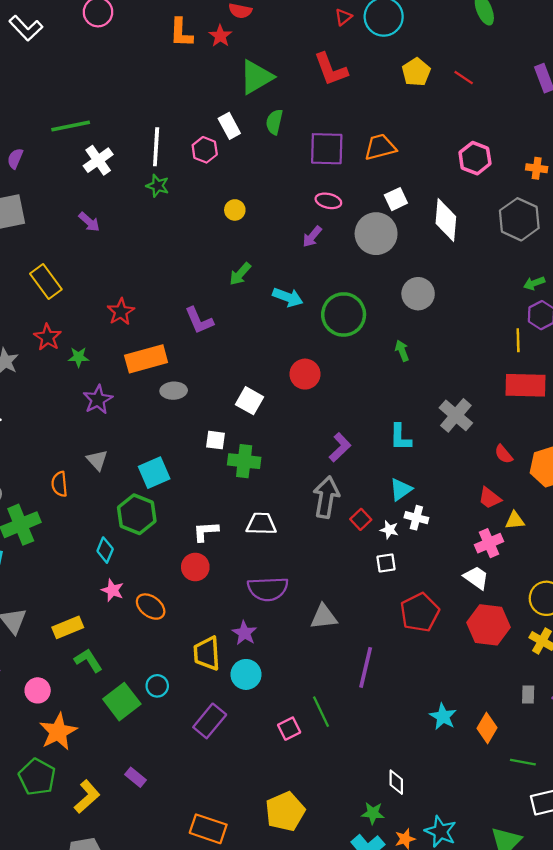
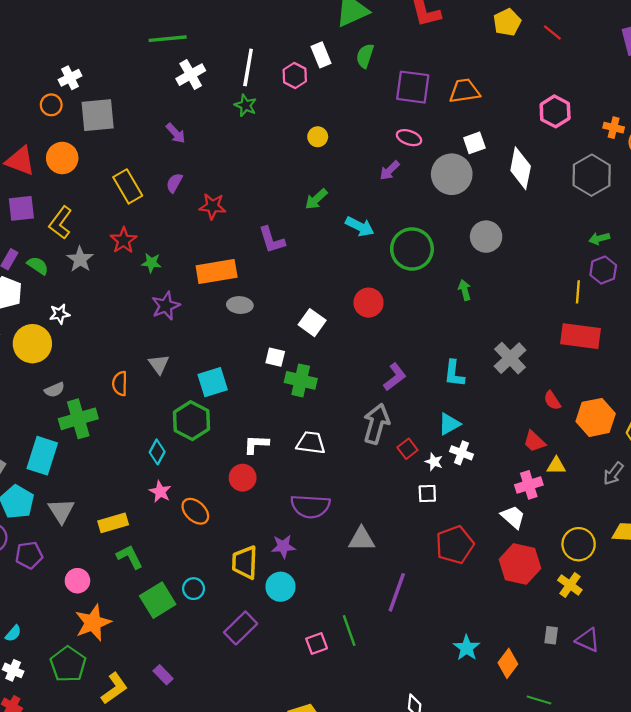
purple semicircle: (15, 159) -> (174, 183), moved
red star: (121, 312) -> (212, 206), moved, turned 30
purple star: (244, 633) -> (283, 546), turned 30

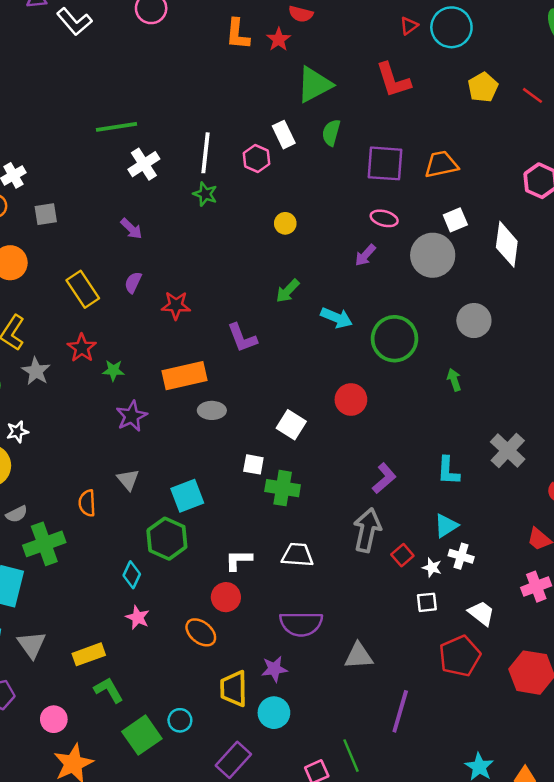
gray square: (98, 115) -> (46, 214), size x0.6
orange ellipse: (195, 511) -> (201, 632), moved
white trapezoid: (513, 517) -> (481, 613), moved

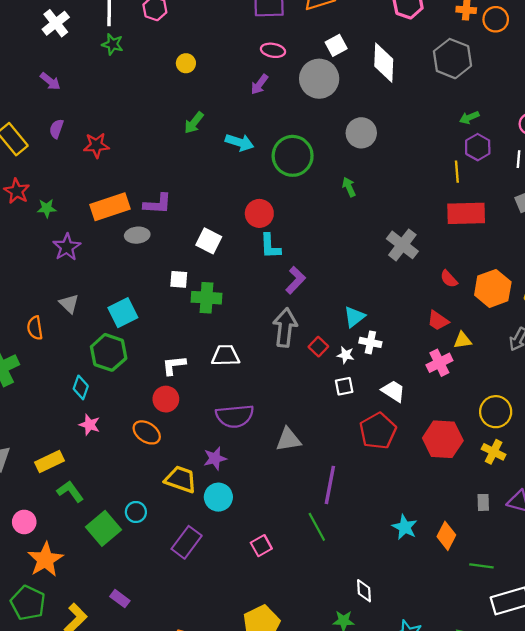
purple L-shape: (242, 338) -> (158, 204), moved, turned -60
cyan L-shape: (448, 471) -> (270, 246), moved
yellow trapezoid: (234, 689) -> (181, 479), turned 116
green line: (351, 756) -> (317, 527), moved

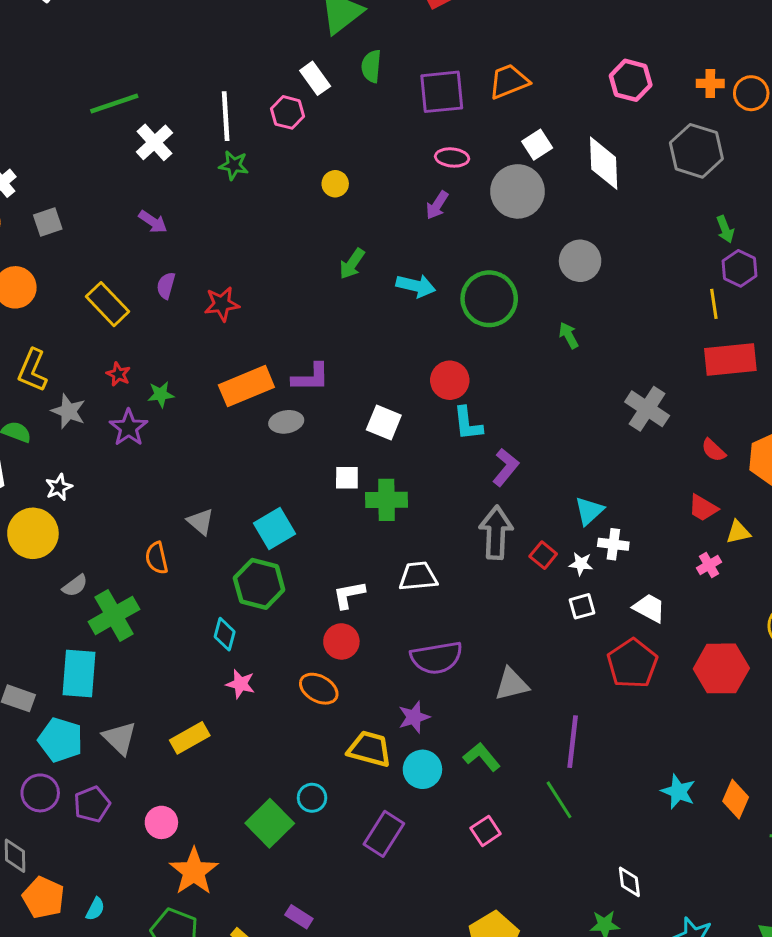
green arrow: (469, 118) -> (725, 229), turned -84
red star: (17, 191) -> (118, 374), size x0.7
purple star: (67, 247) -> (129, 428), moved
pink cross: (439, 363) -> (709, 565), size x0.7
green L-shape: (70, 491) -> (482, 757), moved

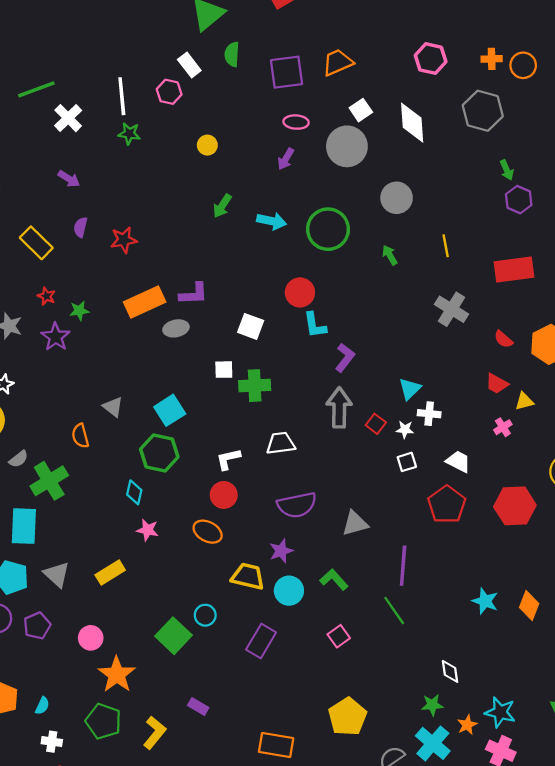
yellow line: (714, 304) -> (446, 246), moved

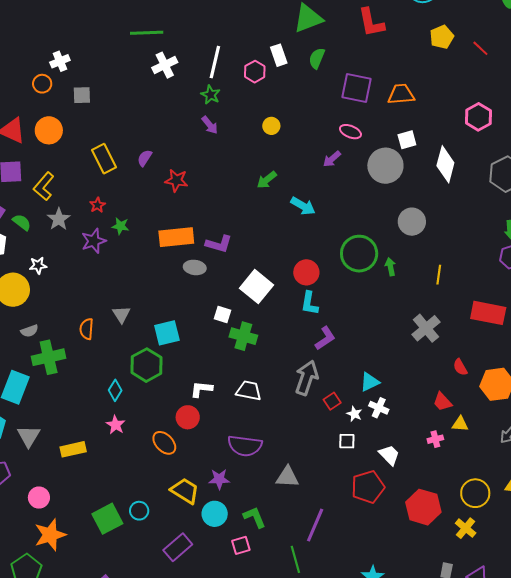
purple arrow: (69, 179) -> (210, 125), moved
green circle: (328, 229) -> (359, 254), moved
white square: (251, 326) -> (256, 287), size x1.4
pink square: (339, 636) -> (241, 545), moved

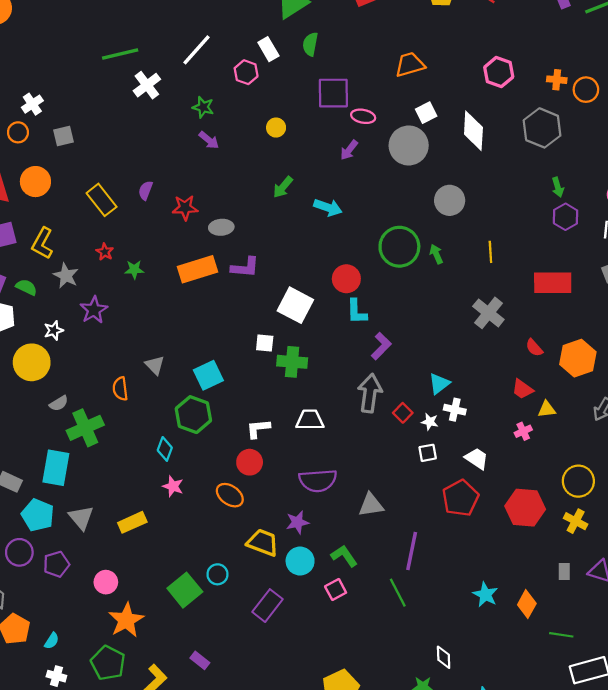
white line: (215, 62) -> (196, 50), moved, turned 40
purple square: (357, 88) -> (333, 93), moved
purple star: (94, 241) -> (94, 310), moved
gray ellipse: (195, 267) -> (221, 227), moved

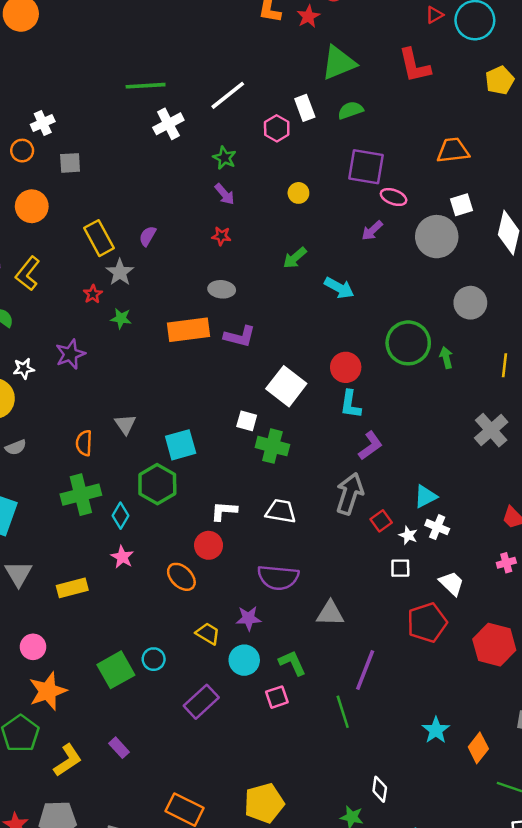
green semicircle: (310, 44) -> (350, 110), turned 50
red star: (185, 208) -> (221, 236), moved, size x0.7
gray star: (66, 276) -> (120, 272), moved
green cross: (85, 428) -> (81, 495), moved
yellow trapezoid: (263, 543) -> (208, 634), size x0.7

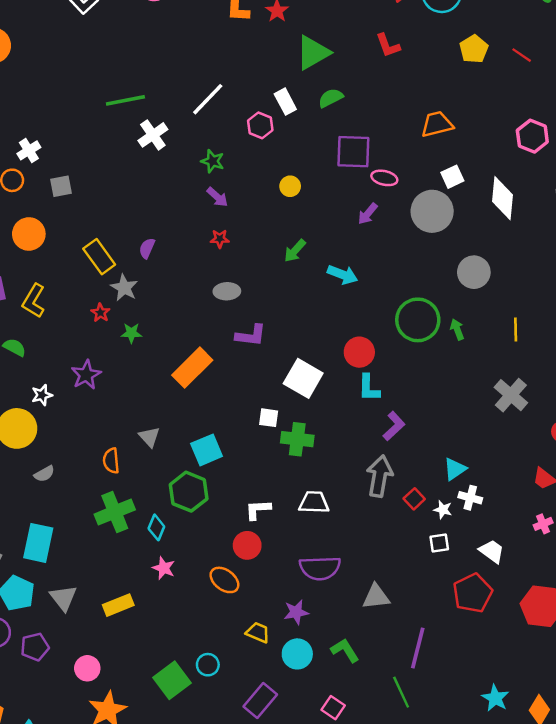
red L-shape: (414, 65) -> (388, 45), size x0.7
orange rectangle: (188, 330) -> (192, 368), moved, turned -30
pink square: (277, 697) -> (333, 708), moved, turned -30

